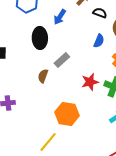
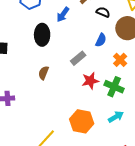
gray rectangle: (62, 60) -> (78, 58), moved
orange hexagon: (67, 114) -> (82, 121), moved

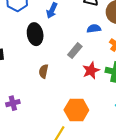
blue semicircle: (101, 40) -> (94, 29), turned -112
orange hexagon: (82, 121) -> (76, 110), moved

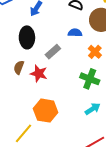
black ellipse: (35, 34) -> (27, 37), moved
red star: (91, 70) -> (39, 74), moved, turned 30

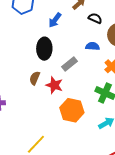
orange hexagon: (46, 111) -> (72, 110), moved

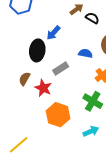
black semicircle: (95, 18) -> (92, 18), moved
blue arrow: (55, 20) -> (53, 33), moved

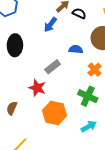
blue arrow: (53, 33) -> (50, 25), moved
black ellipse: (37, 50) -> (15, 45), moved
brown semicircle: (24, 79) -> (12, 108), moved

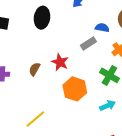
gray rectangle: (53, 67) -> (88, 44), moved
brown semicircle: (12, 108) -> (35, 69), moved

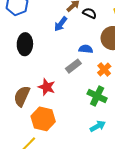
brown semicircle: (35, 69) -> (22, 96), size x1.5
orange hexagon: (75, 89) -> (43, 119), moved

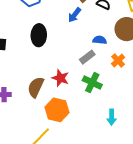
green cross: (97, 96) -> (92, 83), moved
cyan arrow: (98, 126) -> (112, 117), turned 119

